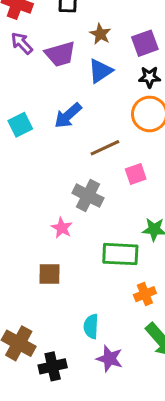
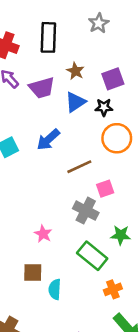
black star: (150, 77) -> (104, 107), moved
gray cross: (88, 196) -> (86, 211), moved
green rectangle: (120, 254) -> (92, 256), turned 36
cyan semicircle: (91, 326) -> (55, 289), moved

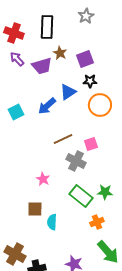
brown star: (75, 71) -> (60, 53), moved
purple square: (113, 79) -> (85, 59), moved
blue triangle: (75, 102) -> (68, 92), moved
brown line: (79, 167) -> (63, 139), moved
green star: (121, 235) -> (105, 192), moved

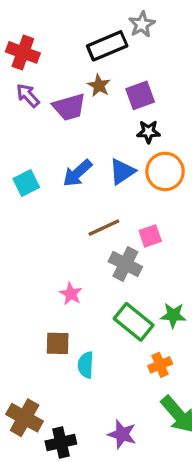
black rectangle: (47, 27) -> (107, 46), moved, turned 65
blue triangle: (68, 92) -> (122, 171), moved

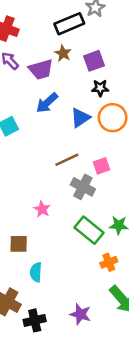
blue arrow: (77, 173) -> (47, 103), moved
brown square: (58, 343) -> (19, 244), moved
cyan semicircle: (86, 365) -> (36, 272), moved

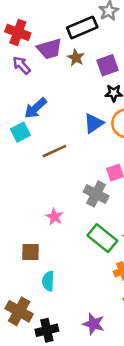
purple trapezoid: (41, 69) -> (49, 49), moved
blue arrow: (47, 103) -> (36, 108), moved
brown line: (67, 160) -> (54, 151), moved

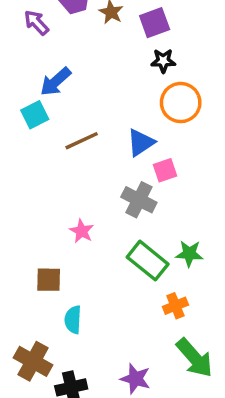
blue triangle: (94, 123) -> (141, 142), moved

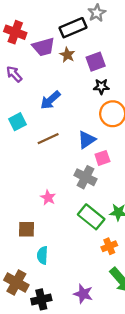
purple arrow: (36, 23) -> (14, 74), moved
blue arrow: (56, 82) -> (50, 100), moved

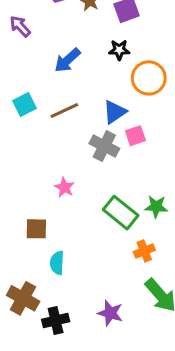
black star: (101, 87) -> (119, 50), moved
cyan square: (18, 122) -> (25, 105), moved
gray cross: (85, 177) -> (104, 146), moved

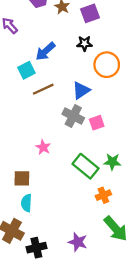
cyan square: (25, 105) -> (26, 70), moved
pink square: (135, 136) -> (97, 123), moved
cyan semicircle: (57, 263) -> (26, 203), moved

